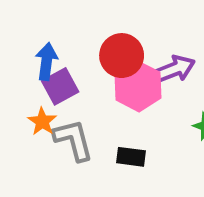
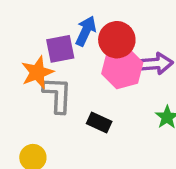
blue arrow: (47, 61) -> (86, 31), moved
orange star: (42, 122) -> (37, 72), size x1.4

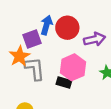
pink hexagon: (122, 68) -> (73, 67), moved

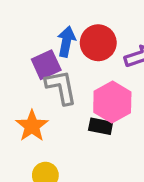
orange star: (20, 56) -> (32, 126), moved
gray L-shape: (35, 69) -> (61, 87), moved

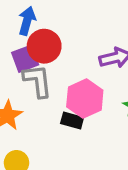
blue arrow: (66, 42) -> (27, 21), moved
red circle: (98, 43) -> (44, 46), moved

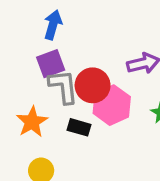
red circle: (44, 46) -> (93, 85), moved
black rectangle: (72, 121) -> (79, 127), moved

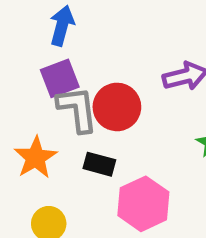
pink hexagon: (112, 105) -> (143, 204), moved

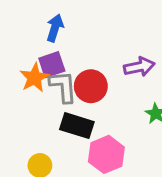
orange star: (36, 158) -> (34, 78), moved
black rectangle: (99, 164) -> (77, 126), size x1.5

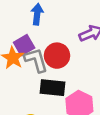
blue arrow: (55, 28) -> (37, 14), moved

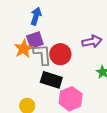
blue arrow: (37, 14) -> (36, 16), moved

